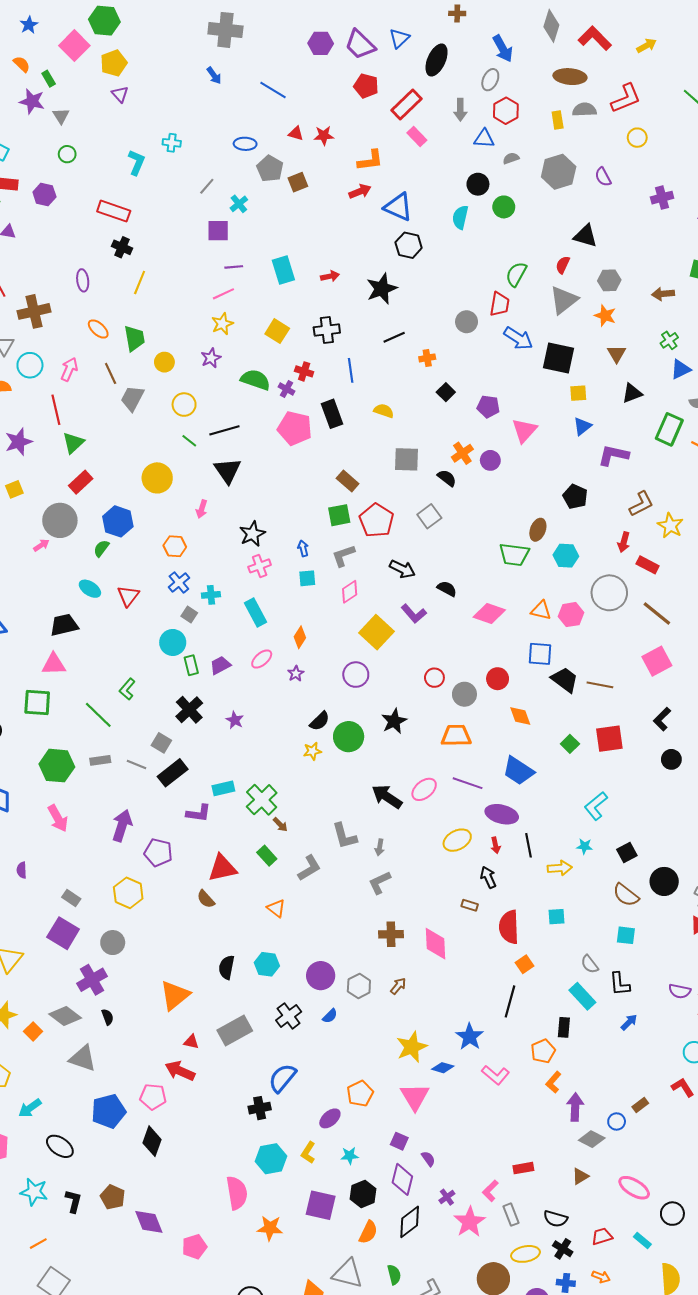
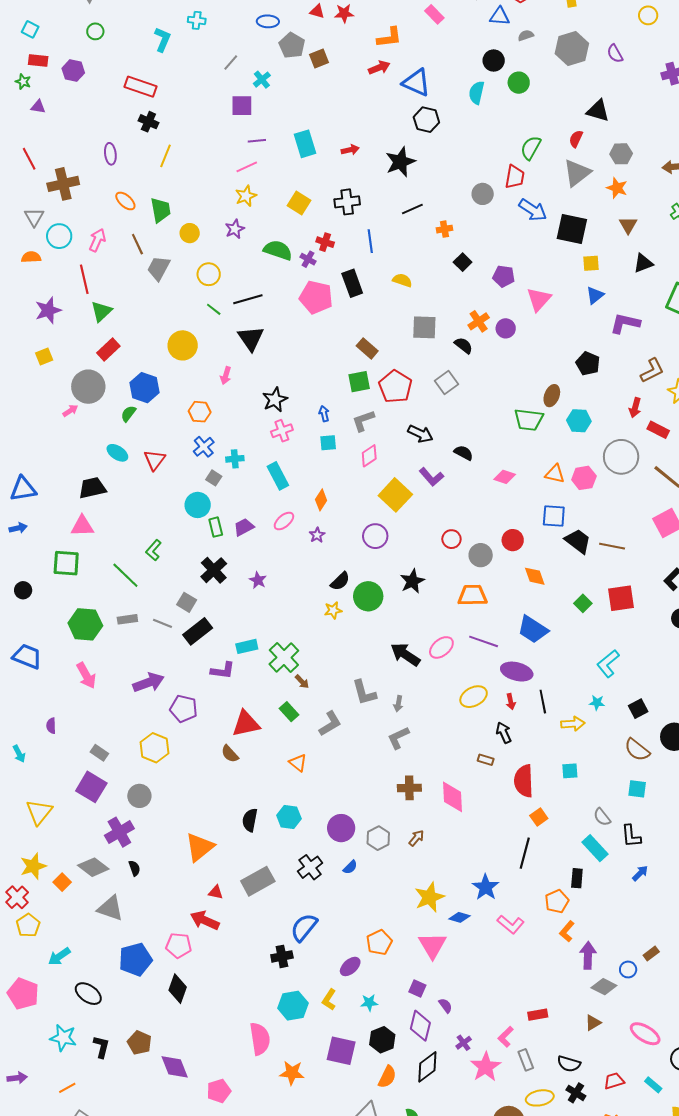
pink diamond: (489, 614) -> (505, 477), size x0.7
purple arrow: (122, 826) -> (148, 683), turned 52

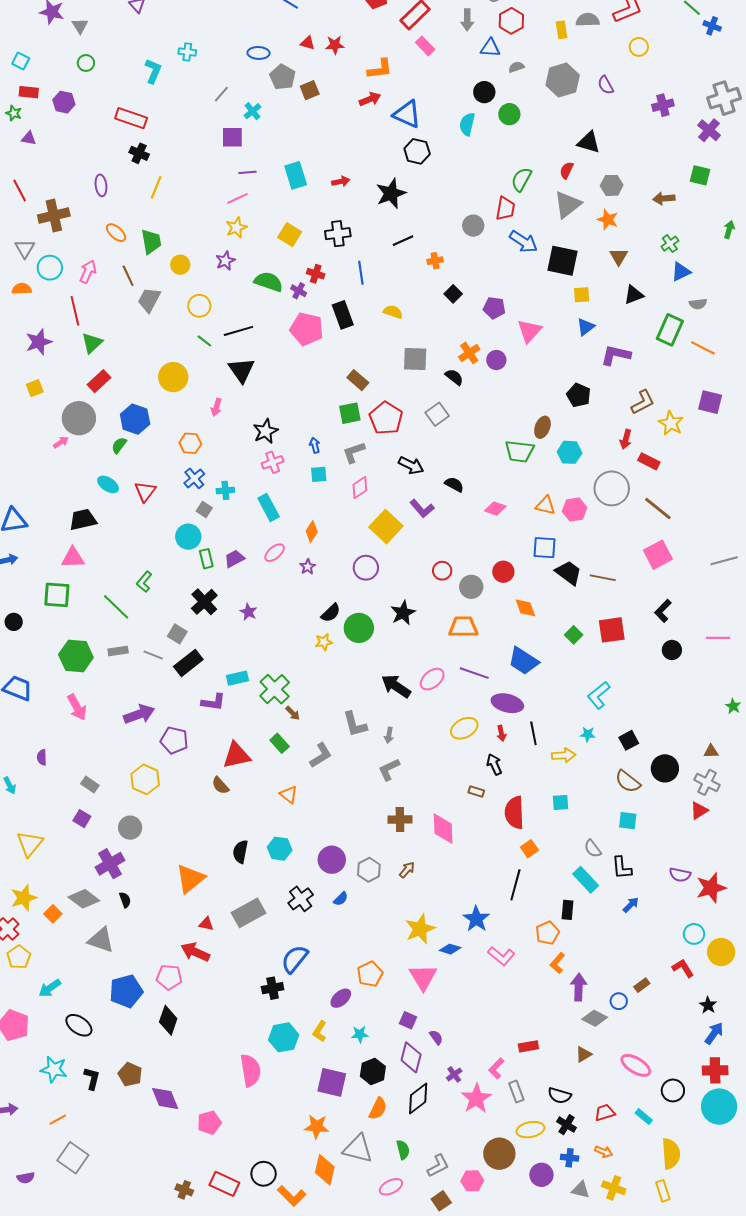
purple square: (91, 787) -> (82, 819), size x0.6
orange star: (292, 1073) -> (317, 1127), moved

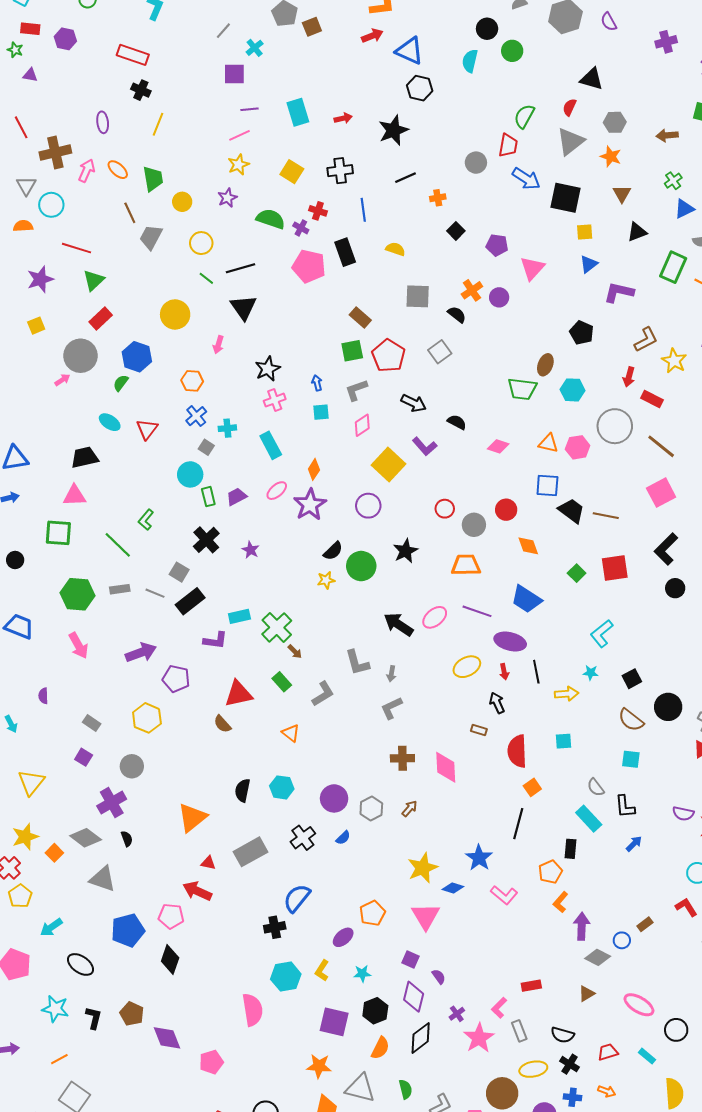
pink arrow: (88, 272) -> (87, 171), moved
red line: (75, 311) -> (76, 248), turned -60
purple star: (308, 567) -> (310, 505), size x2.0
black L-shape: (663, 611) -> (666, 549), size x1.4

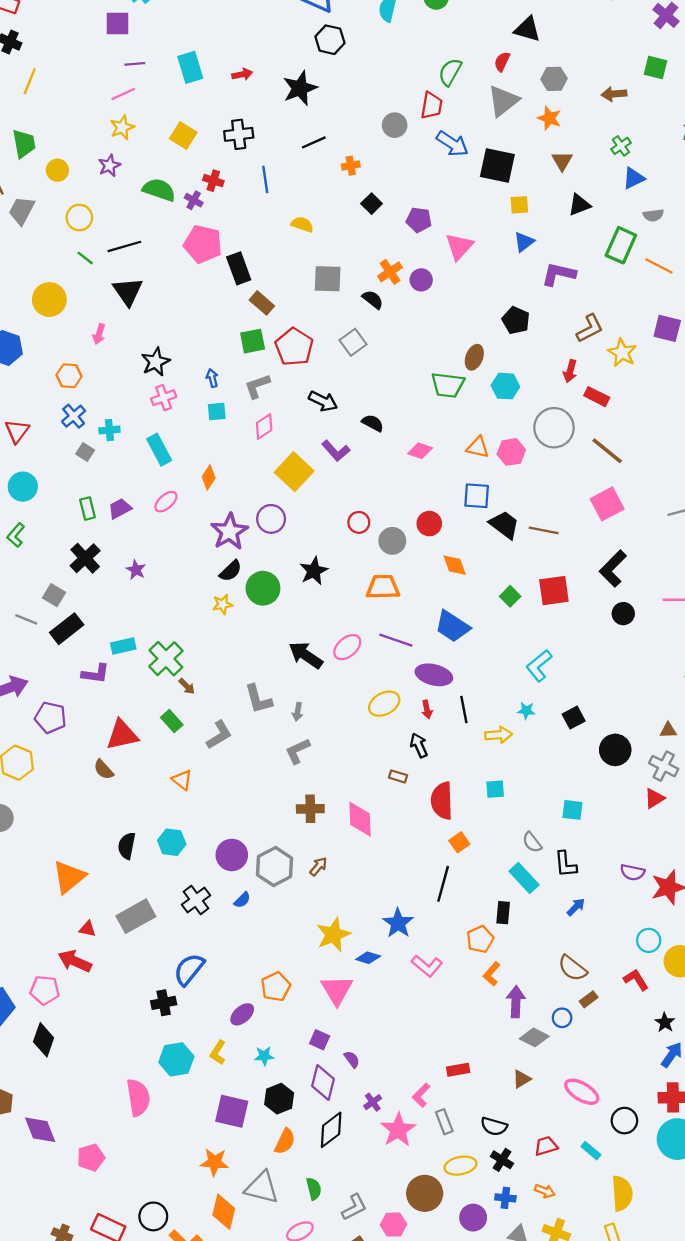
black rectangle: (345, 252) -> (239, 268), moved
cyan circle: (190, 474) -> (23, 487), moved
purple star: (310, 505) -> (229, 532), moved
brown semicircle: (631, 720) -> (572, 968), moved
gray hexagon: (371, 809) -> (275, 867), size x1.4

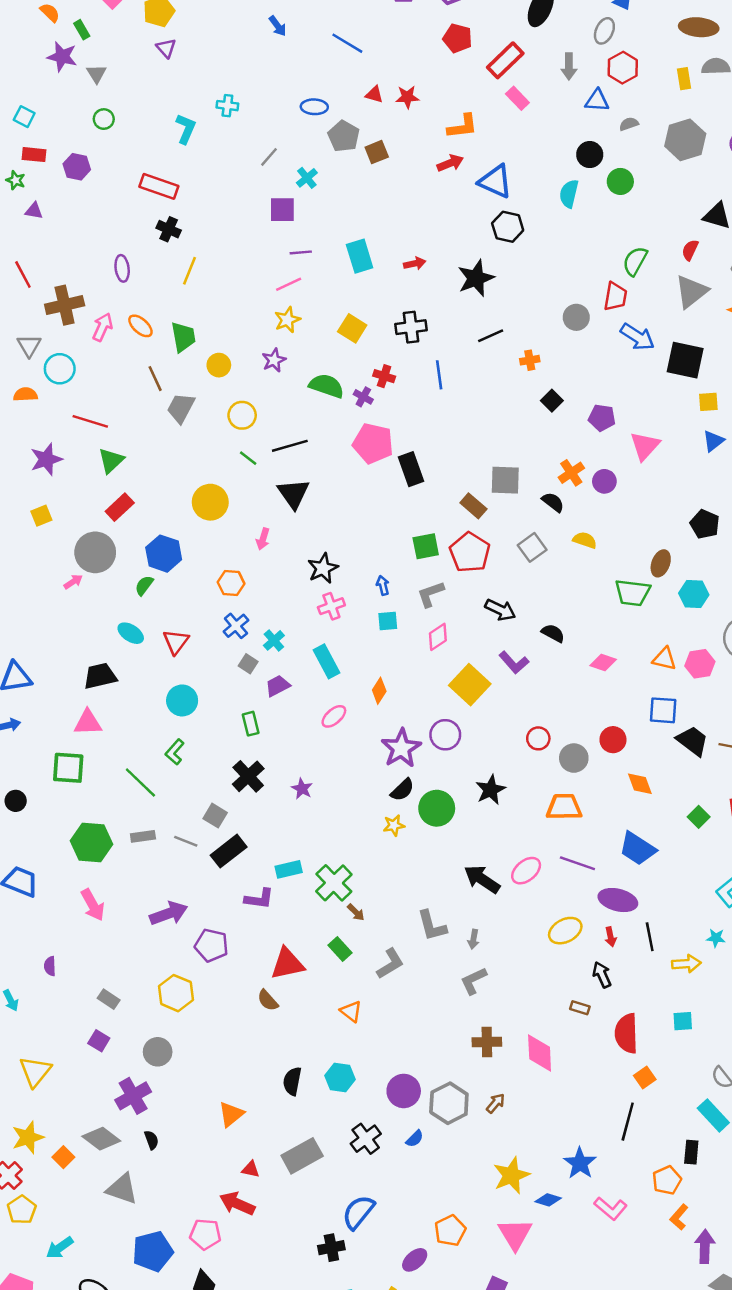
yellow semicircle: (302, 224) -> (585, 540), moved
brown rectangle: (262, 303) -> (473, 506), moved
cyan cross: (109, 430) -> (274, 640), turned -36
purple trapezoid: (120, 509) -> (278, 686), moved
orange triangle: (69, 877) -> (231, 1114), size x0.7

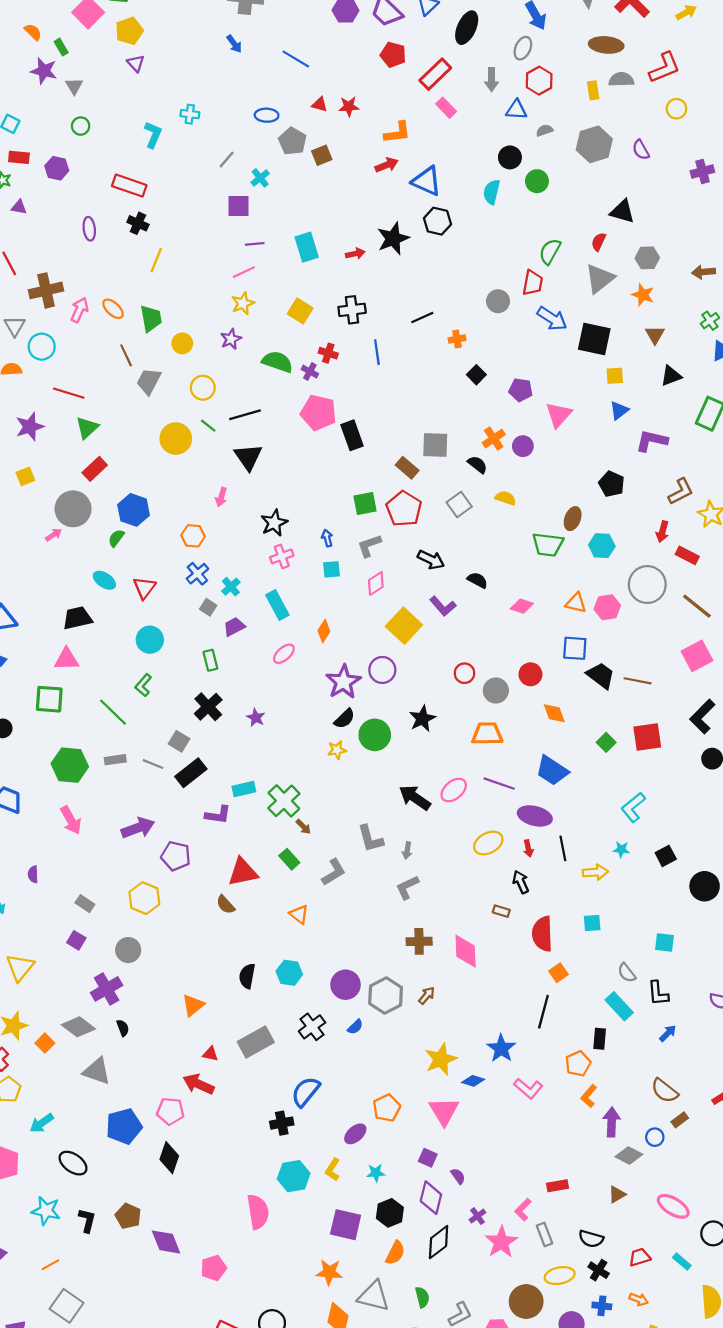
purple ellipse: (122, 268) -> (89, 229), moved
black star: (476, 278) -> (393, 238), moved
yellow circle: (210, 502) -> (176, 439), moved

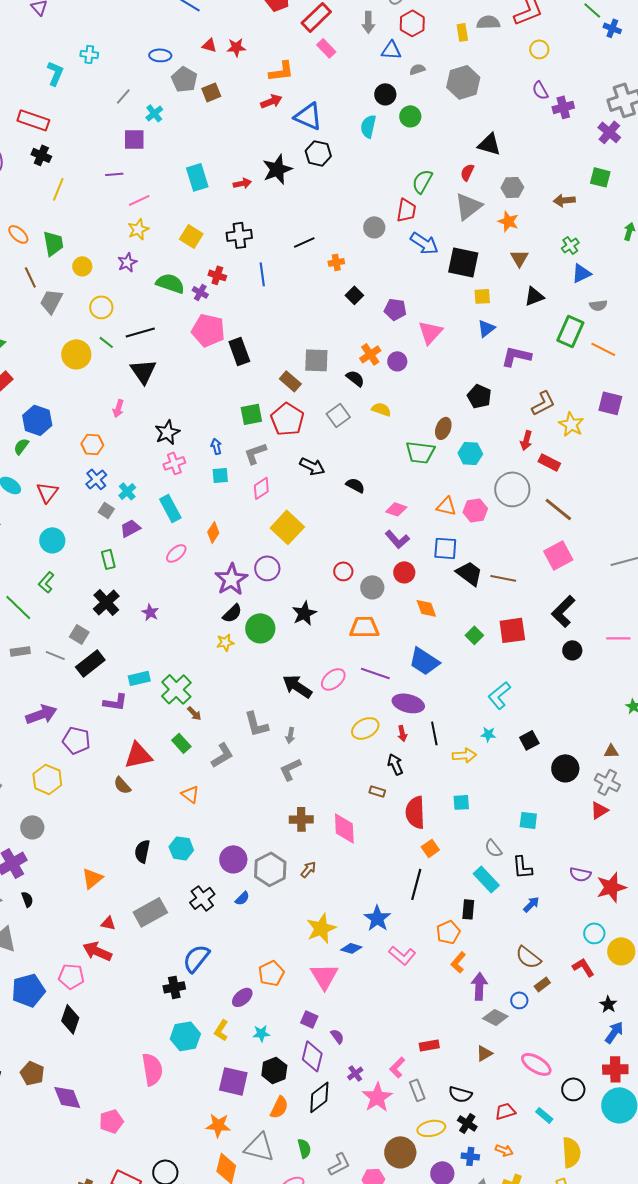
purple semicircle: (641, 150) -> (540, 90), moved
purple line: (255, 244) -> (114, 174), moved
purple L-shape: (443, 606) -> (397, 539), moved

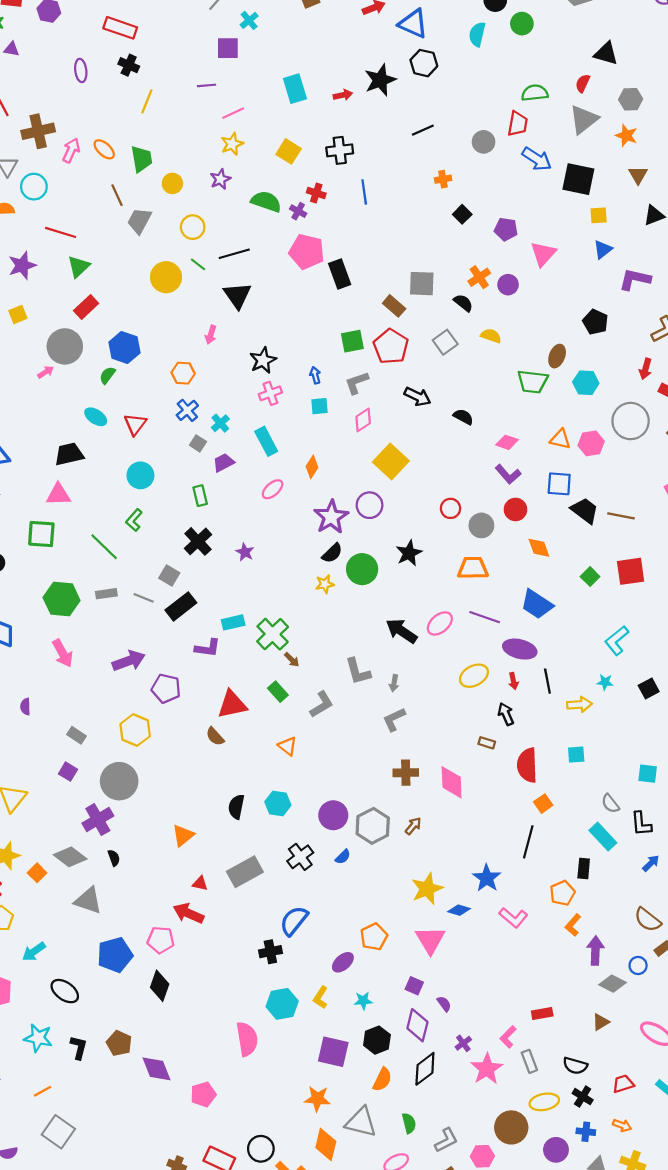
green semicircle: (422, 181) -> (535, 93), turned 55
black line: (304, 242) -> (423, 130), moved
gray circle: (32, 827) -> (119, 781), size x1.5

